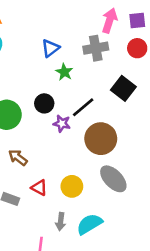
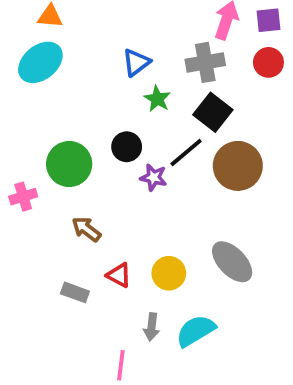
black square: (123, 88) -> (213, 112), moved
brown circle: (101, 139) -> (238, 166), moved

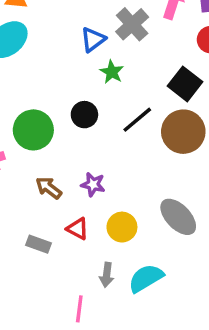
gray cross: (205, 62) -> (132, 24), moved, turned -32
black square: (213, 112) -> (185, 84), moved
purple star: (153, 177) -> (93, 184), moved

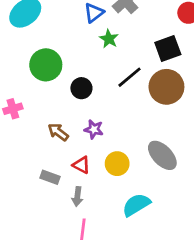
black square: (185, 84) -> (168, 48), turned 32
black circle: (84, 115) -> (81, 88), moved
green circle: (33, 130) -> (46, 65), moved
gray arrow: (107, 275) -> (77, 197), moved

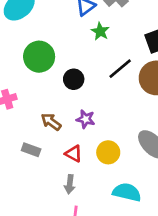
gray rectangle: (50, 177) -> (31, 150), moved
cyan semicircle: (136, 205) -> (127, 192), turned 44

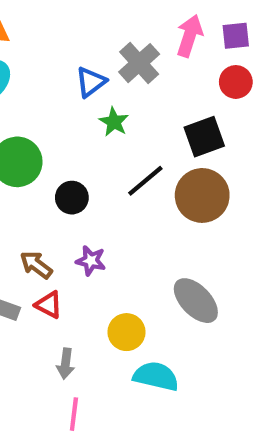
yellow circle: (108, 152) -> (127, 332), moved
red triangle: (74, 154) -> (49, 305), moved

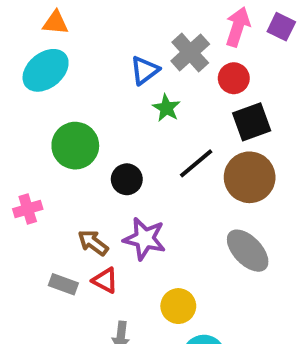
purple square: (236, 36) -> (281, 27), turned 32
red circle: (236, 82) -> (234, 78), moved
purple star: (91, 261) -> (145, 239), size x1.5
gray ellipse: (196, 301) -> (248, 251), moved

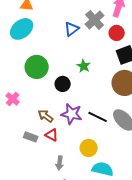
green star: (166, 108) -> (84, 66), moved
black line: (196, 163) -> (98, 117), moved, turned 66
pink cross: (28, 209) -> (13, 99), turned -32

